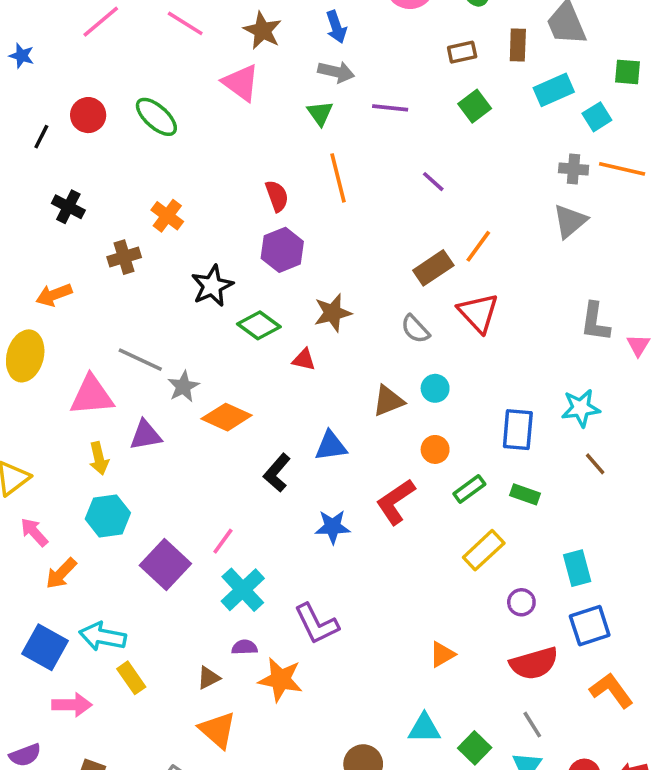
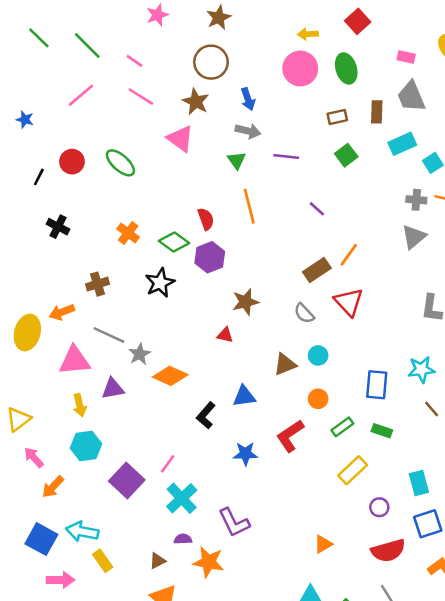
brown cross: (124, 257) -> (97, 284), moved
orange arrow: (54, 295) -> (62, 312), moved
green diamond: (259, 325) -> (174, 242), moved

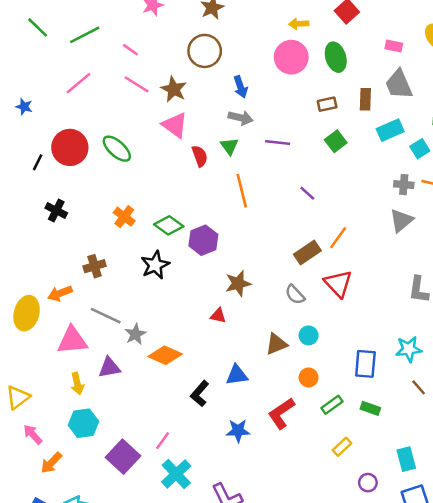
green line: (87, 46) -> (85, 35), turned -72
brown star: (196, 102) -> (174, 89), moved
red circle: (72, 162) -> (70, 147), size x1.5
red semicircle: (206, 219) -> (200, 156), moved
yellow rectangle: (353, 470) -> (342, 447), size x0.7

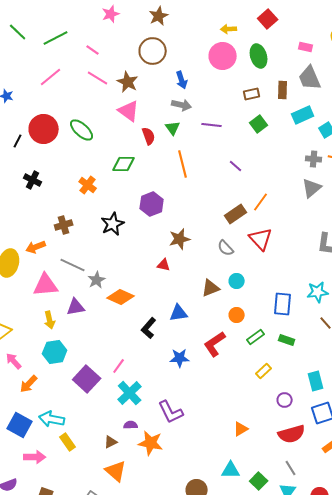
green diamond: (169, 225) -> (124, 164), moved, turned -35

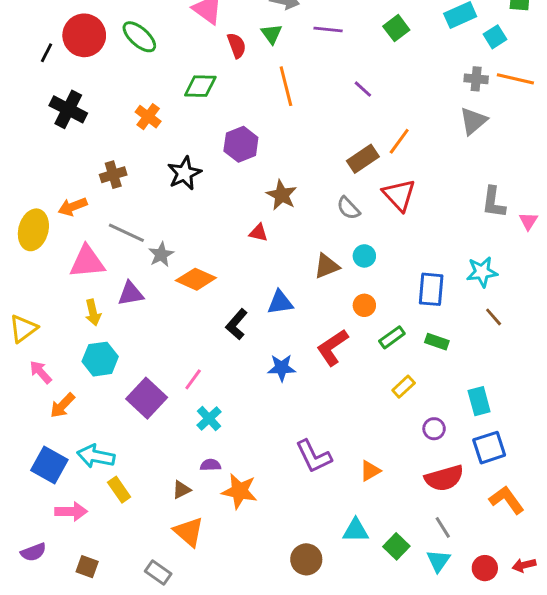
black cross: (33, 180) -> (68, 109), size x1.4
brown star: (180, 239) -> (282, 195), turned -30
cyan cross: (130, 393) -> (209, 419), size x0.7
purple L-shape: (171, 412) -> (314, 456), moved

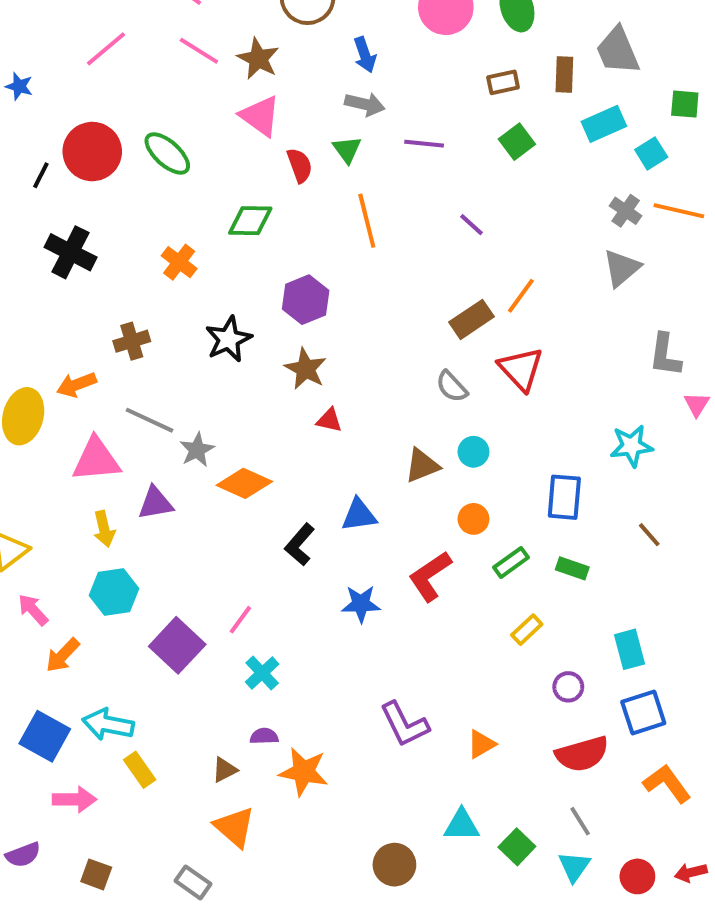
gray cross: (476, 79) -> (626, 211), turned 30
brown star: (282, 195) -> (306, 369), moved
gray L-shape: (494, 202) -> (665, 355), moved
cyan star: (482, 272) -> (631, 446), moved

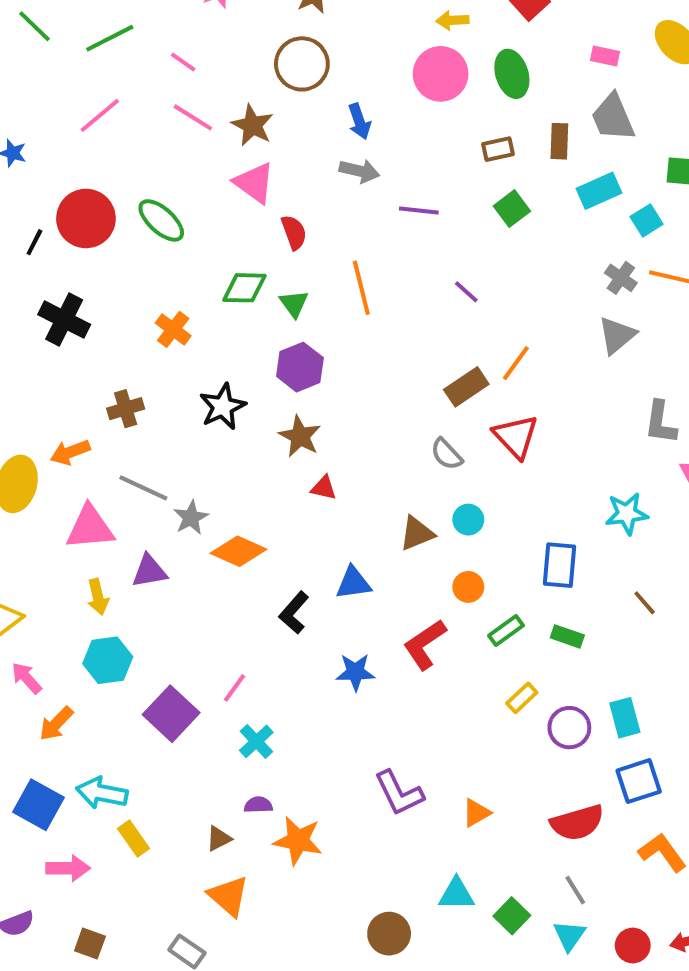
green triangle: (347, 150) -> (294, 304), moved
purple circle: (568, 687) -> (569, 728), moved, size x1.4

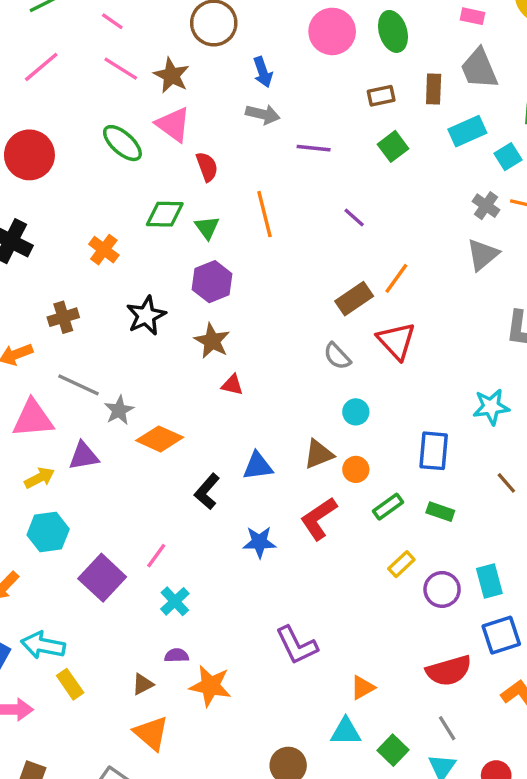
green ellipse: (161, 220) -> (122, 143), moved
brown triangle: (417, 533) -> (319, 454), moved
yellow arrow: (98, 597) -> (40, 478), turned -104
orange triangle: (476, 813) -> (363, 688), moved

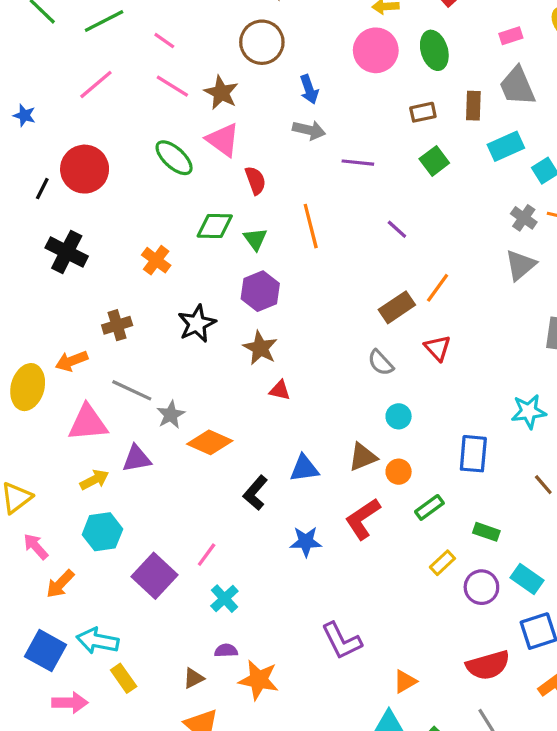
pink rectangle: (472, 16) -> (511, 36), turned -30
red triangle: (396, 341) -> (438, 348), size x0.7
green rectangle: (440, 512) -> (486, 532), moved
cyan rectangle: (489, 581) -> (527, 579), turned -40

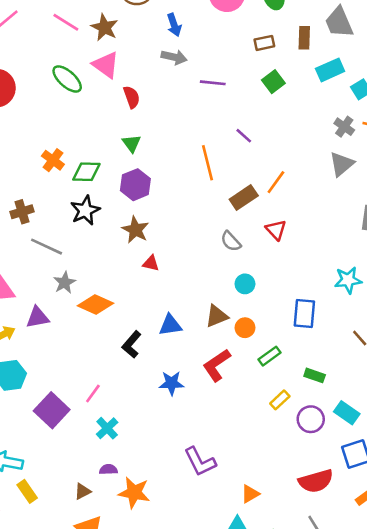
green diamond: (215, 226) -> (86, 172), moved
orange line: (311, 226) -> (208, 163), moved
gray line: (132, 390) -> (47, 247), moved

